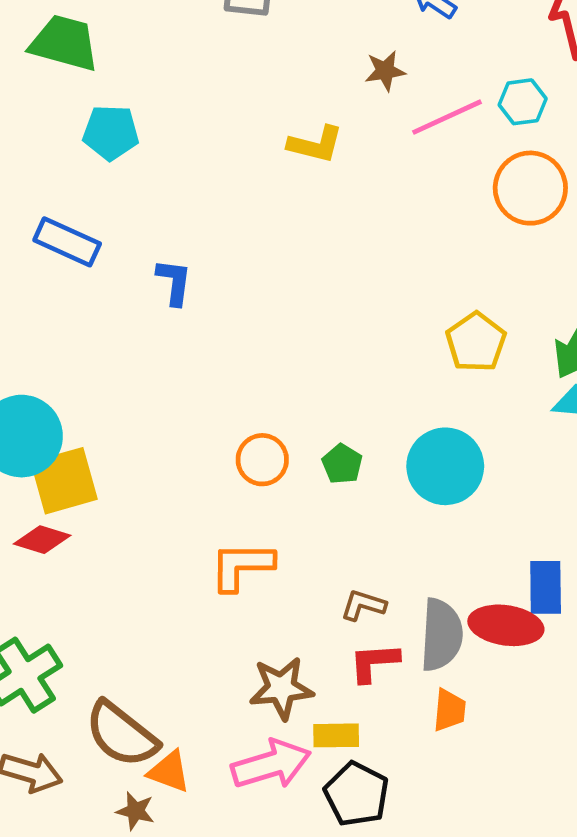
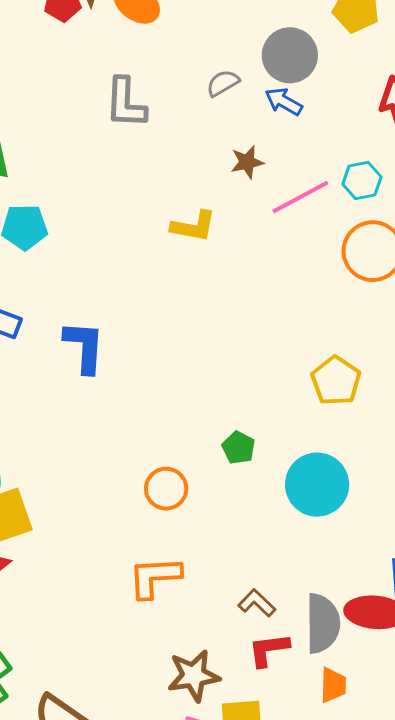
blue L-shape: (174, 282) -> (84, 347), size x1.4
green pentagon: (342, 464) -> (239, 448), moved
brown L-shape: (363, 605) -> (257, 603), turned 30

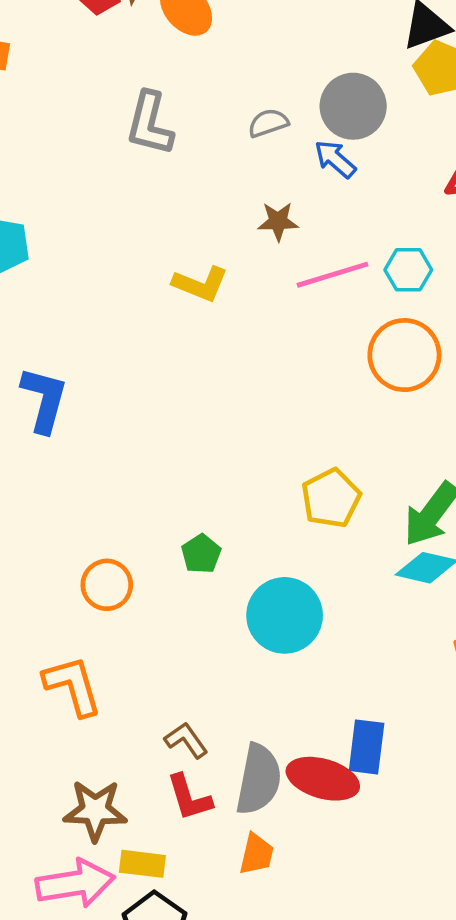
orange L-shape: (155, 577) -> (73, 686), turned 66
red L-shape: (269, 650) -> (189, 797), turned -111

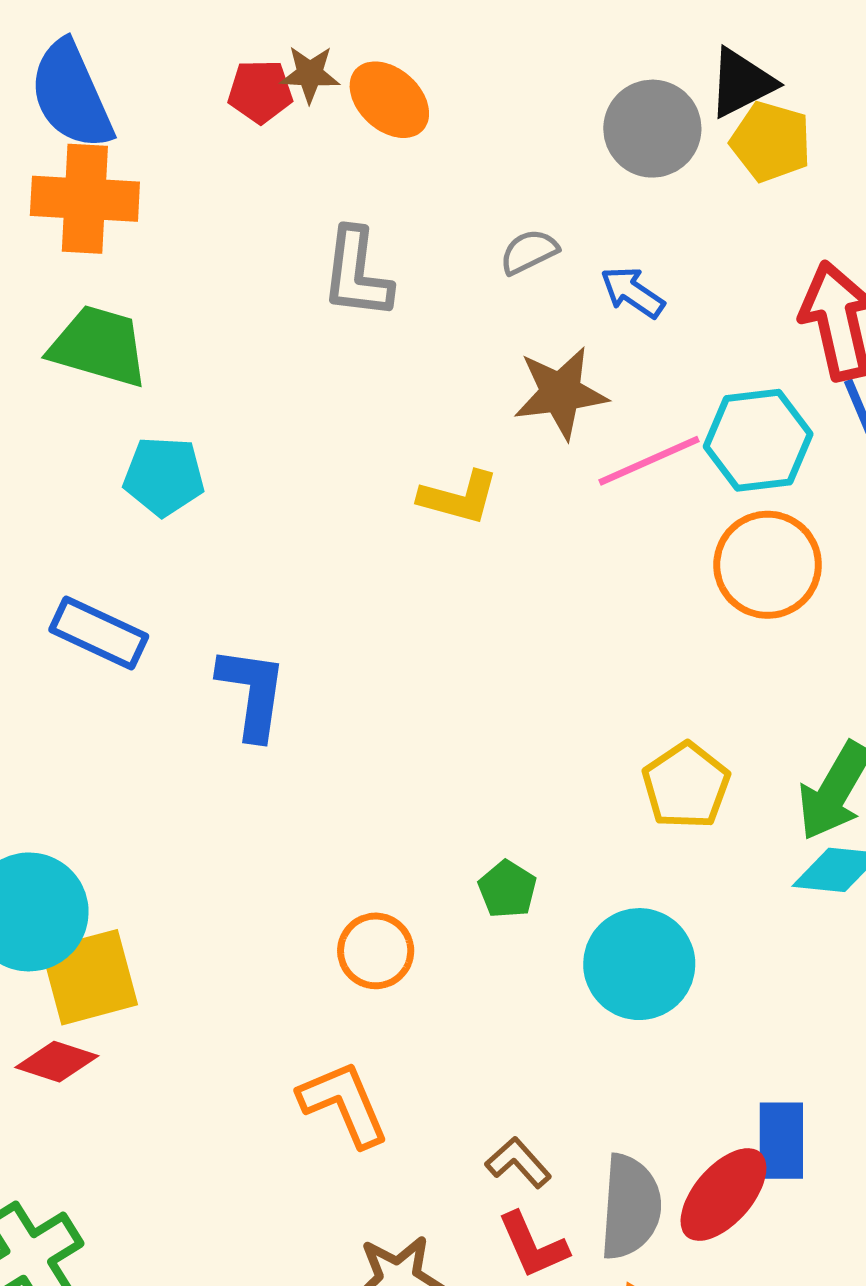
gray circle: (353, 106) -> (652, 129), moved
brown star: (278, 221) -> (561, 393), size x1.6
cyan hexagon: (408, 270) -> (758, 440), size x1.5
red ellipse: (323, 779) -> (723, 1195), turned -58

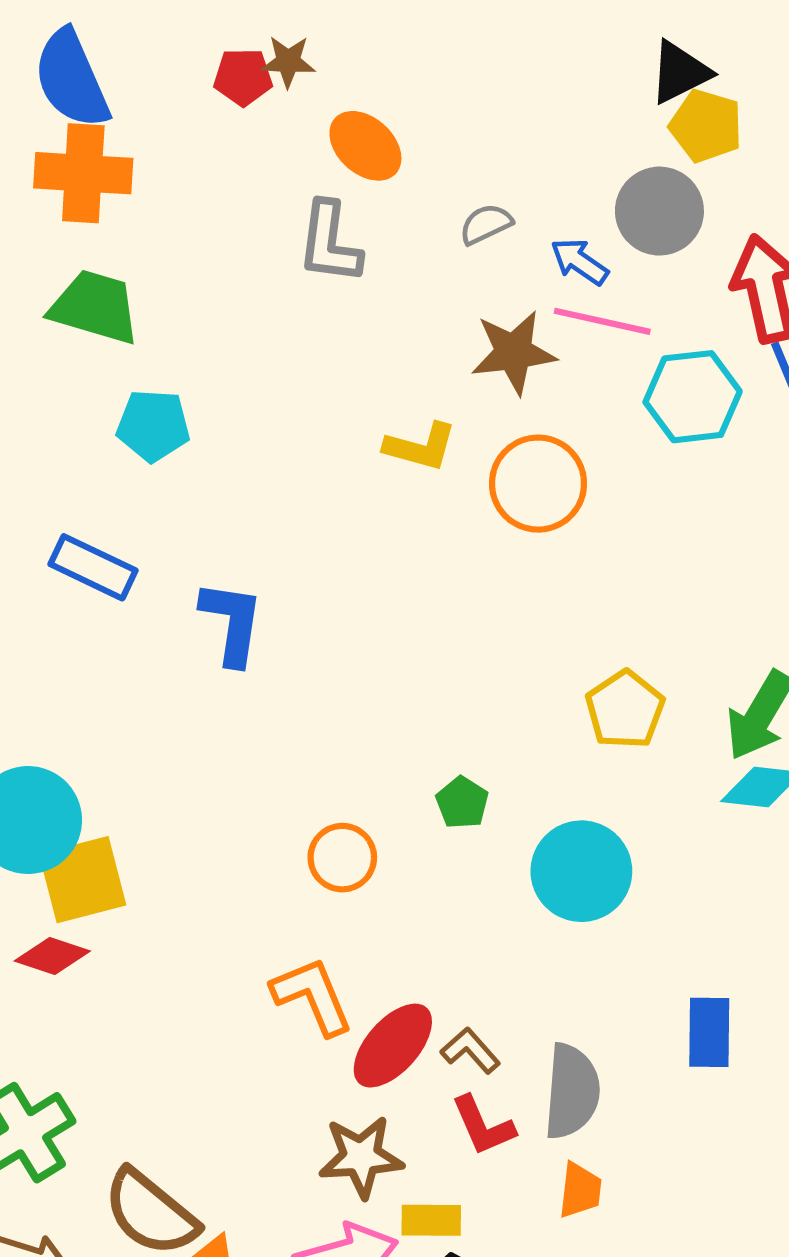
orange ellipse: (389, 100) -> (365, 146), moved
gray circle: (652, 129) -> (659, 211), moved
pink line: (649, 461) -> (602, 321), moved, turned 36
orange circle: (768, 565) -> (538, 484), moved
red ellipse: (723, 1195) -> (393, 1046), moved

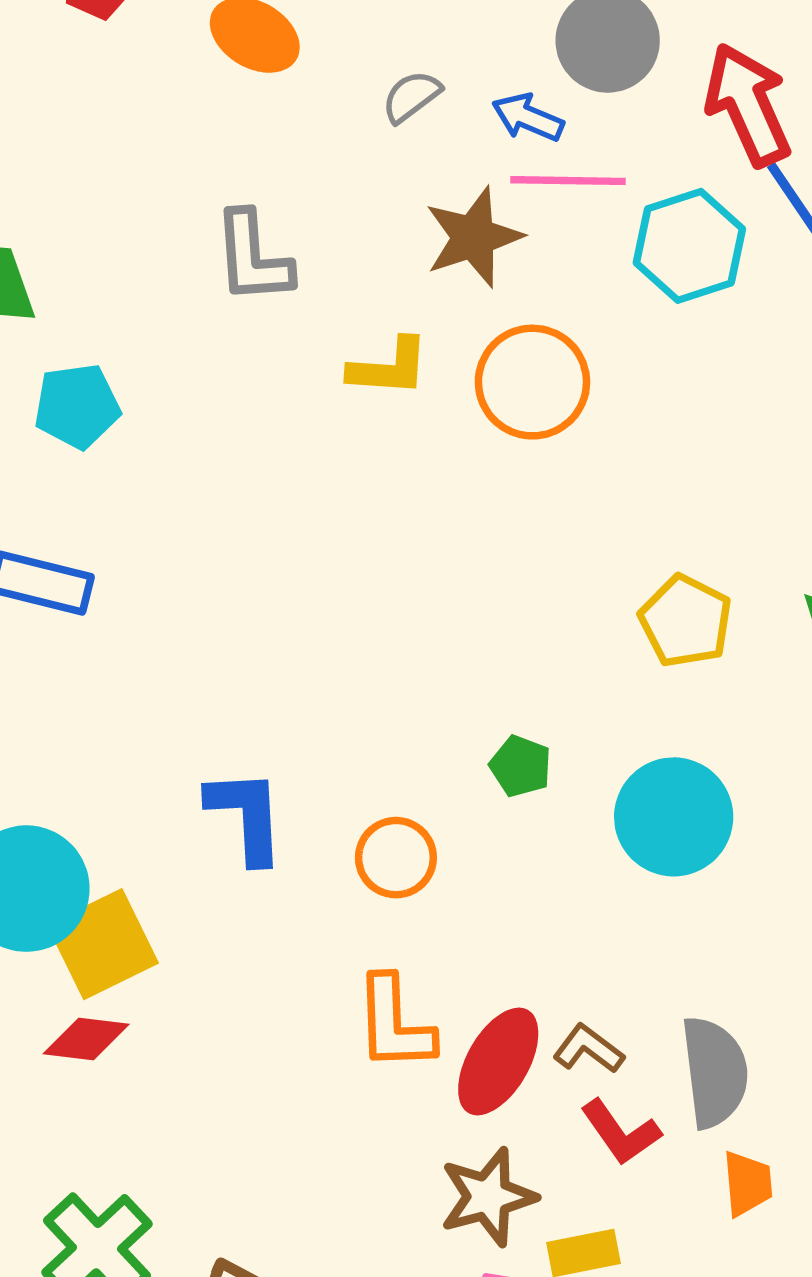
gray L-shape: (329, 243) -> (253, 257), moved
blue L-shape: (232, 623) -> (246, 816), moved
orange L-shape: (312, 996) -> (394, 1024), turned -148

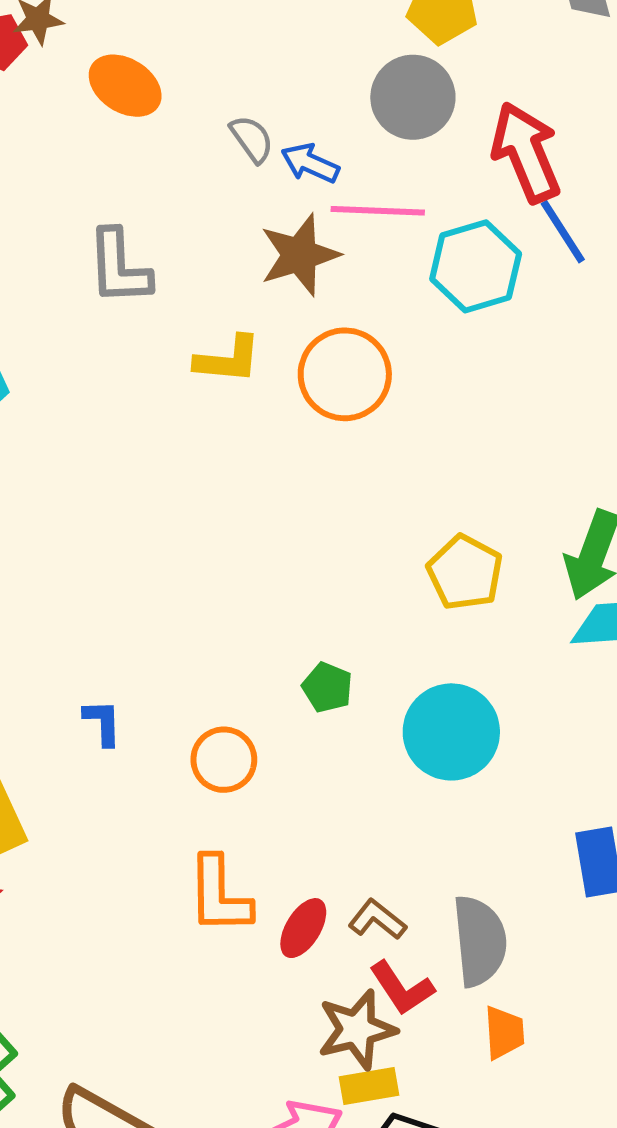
gray semicircle: (411, 96) -> (252, 139), turned 90
blue arrow: (528, 117) -> (310, 163), moved
blue L-shape: (246, 816) -> (102, 722), size x0.6
red ellipse: (498, 1061) -> (303, 928), size x0.7
brown star: (488, 1197) -> (357, 1029), moved

